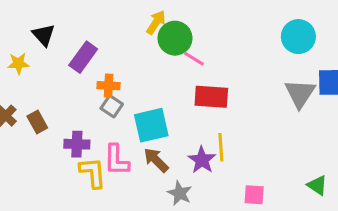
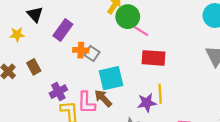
gray square: (112, 106) -> (92, 54), moved
brown rectangle: (37, 122) -> (34, 67), moved
purple cross: (77, 144) -> (58, 92), turned -30
brown arrow: (156, 160) -> (103, 98), moved
purple star: (202, 160) -> (147, 103), turned 30

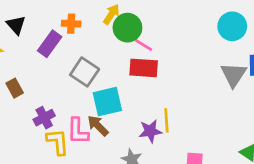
orange cross: (81, 50) -> (71, 24), moved
gray square: (92, 54) -> (85, 72), size x1.5
red rectangle: (153, 58) -> (144, 68), moved

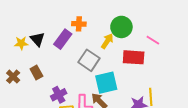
yellow arrow: (111, 14) -> (107, 41), moved
black triangle: (16, 25) -> (37, 39), moved
pink line: (144, 45) -> (153, 40), moved

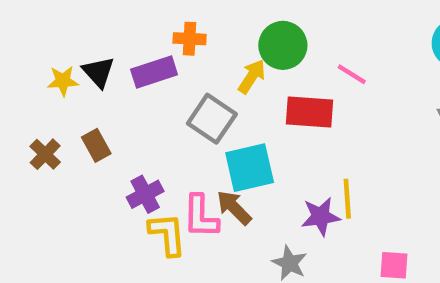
purple rectangle: (63, 39) -> (154, 72), turned 36

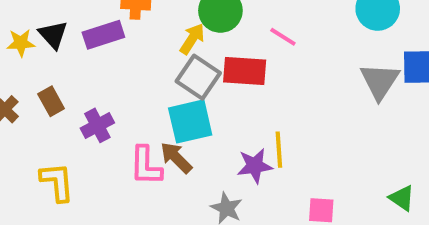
gray square: (212, 119) -> (198, 77), moved
purple cross: (145, 194) -> (97, 125), moved
yellow L-shape: (167, 234) -> (57, 182), moved

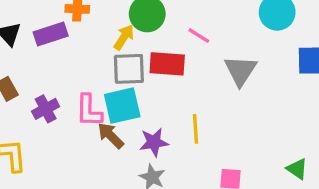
gray square: (198, 77) -> (129, 69), turned -36
gray triangle: (380, 81) -> (240, 71), moved
pink L-shape: (146, 166) -> (89, 111), moved
purple star: (255, 166) -> (154, 142), moved

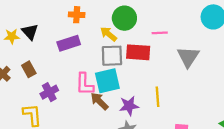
purple rectangle: (51, 34) -> (69, 43), moved
pink line: (199, 36) -> (160, 33), turned -35
yellow arrow: (124, 37) -> (109, 34), turned -84
purple cross: (46, 109) -> (49, 92), moved

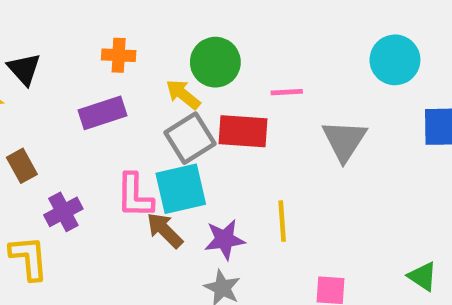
black triangle: (30, 32) -> (24, 69), moved
gray square: (112, 56) -> (190, 138), turned -30

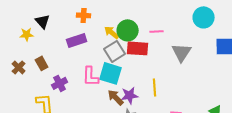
green circle: (215, 62) -> (128, 30), moved
cyan square: (181, 189) -> (111, 73), turned 30
brown arrow: (165, 230) -> (116, 97), moved

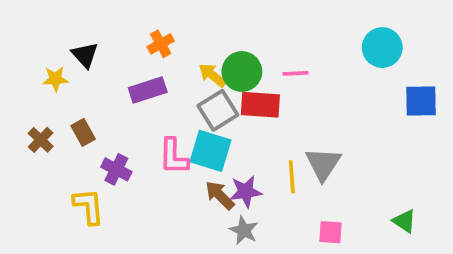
orange cross: (84, 15) -> (161, 44), turned -32
gray triangle: (182, 52) -> (323, 164), moved
purple cross: (60, 83) -> (116, 169), turned -35

